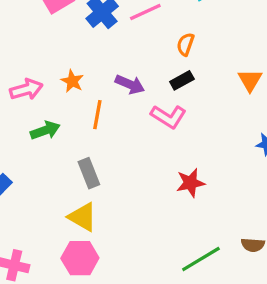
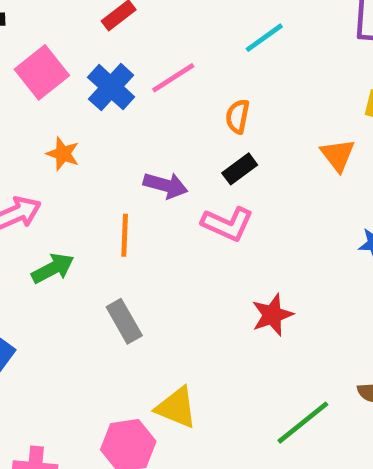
orange star: (72, 81) -> (63, 154), moved
yellow triangle: (83, 217) -> (176, 408), moved

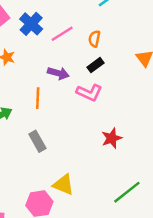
pink line: (173, 78) -> (62, 34), moved

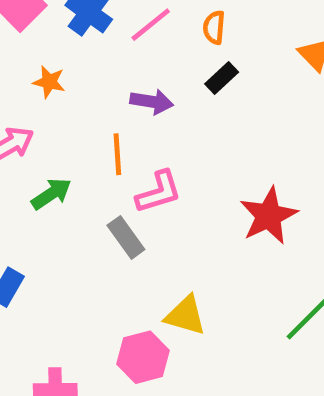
pink L-shape: (89, 93) -> (159, 192), moved, turned -35
red star: (112, 138) -> (269, 216), size x1.4

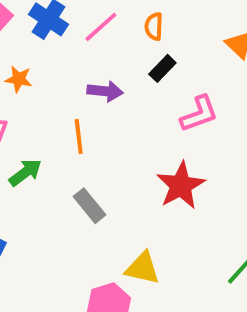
pink L-shape: (159, 192) -> (199, 114), moved
red star: (269, 216) -> (181, 185), moved

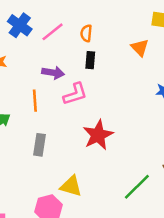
black rectangle: (162, 68) -> (90, 60), turned -42
pink L-shape: (199, 114) -> (75, 94), moved
gray rectangle: (90, 206) -> (39, 145), turned 45

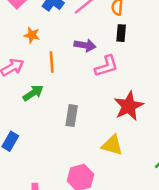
orange line: (35, 101) -> (52, 62), moved
yellow triangle: (71, 186) -> (112, 145), moved

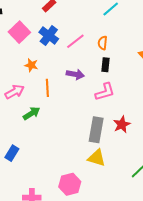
pink L-shape: (106, 66) -> (105, 92), moved
red star: (129, 106) -> (122, 124), moved, size x0.7
gray rectangle: (72, 116) -> (96, 130), moved, size x1.4

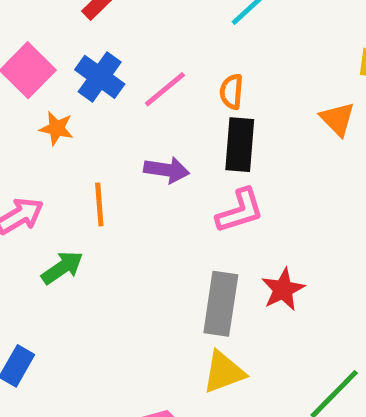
orange star: (31, 65) -> (56, 128), moved
black rectangle: (106, 65) -> (240, 145), size x1.5
yellow triangle: (97, 158) -> (224, 372), turned -36

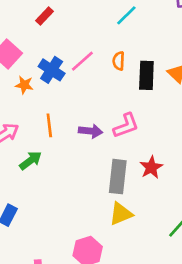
blue cross: (100, 77) -> (52, 70), moved
black rectangle: (240, 145) -> (146, 75), moved
purple arrow: (167, 170) -> (91, 131), moved

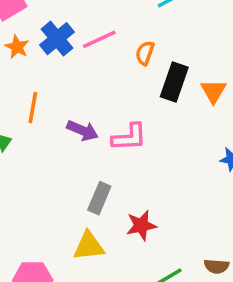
red star: (151, 167) -> (141, 225), moved
gray rectangle: (118, 177) -> (99, 198), size x0.7

